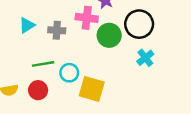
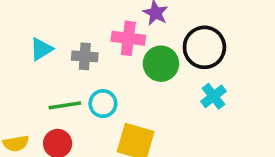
cyan circle: (69, 73) -> (103, 104), moved

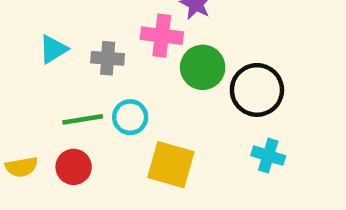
black circle: (204, 47) -> (257, 90), moved
cyan cross: (214, 96) -> (268, 156), moved, turned -35

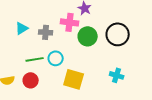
black circle: (257, 90) -> (118, 34), moved

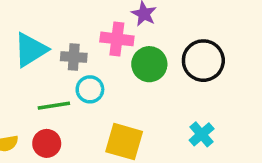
cyan triangle: (22, 28) -> (31, 50), size x1.5
cyan circle: (56, 58) -> (90, 89), moved
cyan cross: (117, 75) -> (202, 134), turned 32

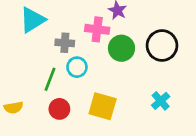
cyan triangle: (31, 50) -> (32, 20), moved
green line: (54, 106) -> (50, 79), turned -60
red circle: (47, 143) -> (59, 109), moved

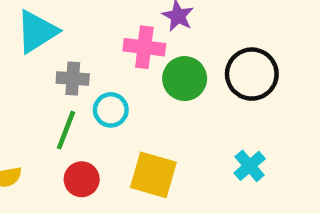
gray cross: (65, 43) -> (73, 79), moved

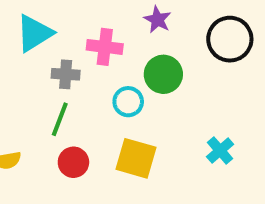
pink cross: (144, 47) -> (105, 47), moved
black circle: (252, 74) -> (230, 39), moved
cyan circle: (111, 110) -> (128, 102), moved

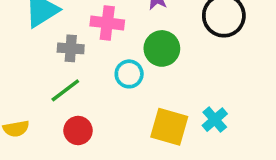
green line: (60, 119) -> (65, 90), turned 32
yellow square: (136, 158) -> (169, 127), moved

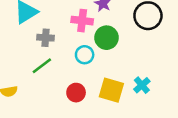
pink cross: (107, 23) -> (82, 21), moved
red circle: (78, 130) -> (76, 93), moved

